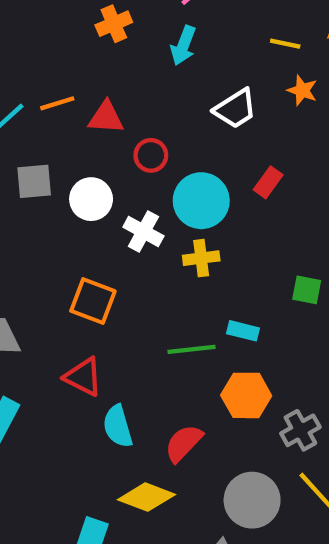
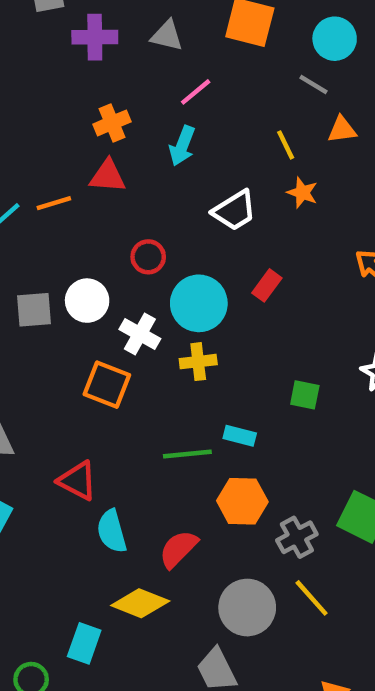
yellow line: (285, 44) -> (286, 145), turned 52
red triangle: (106, 117) -> (108, 176), moved
gray square: (34, 181) -> (34, 310), moved
orange square: (93, 301) -> (107, 385), moved

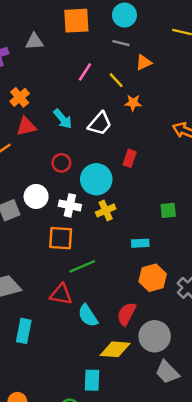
pink line: (196, 92) -> (85, 72), moved
cyan arrow: (182, 146) -> (63, 119), moved, turned -45
green line: (187, 454) -> (82, 266), moved
gray circle: (247, 608) -> (155, 336), moved

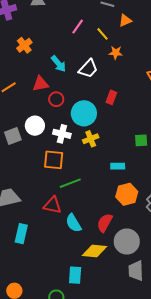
red triangle: (26, 126) -> (41, 84), moved
gray trapezoid: (167, 372) -> (136, 271), turned 40

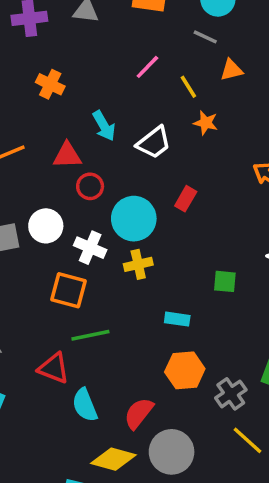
orange cross: (24, 45) -> (50, 84), turned -35

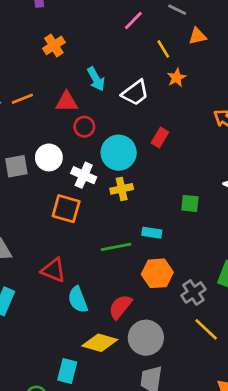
pink line: (147, 67) -> (133, 21), moved
orange cross: (50, 84) -> (54, 45), turned 30
orange star: (206, 123) -> (177, 78), turned 30
green line: (90, 335) -> (116, 247), moved

